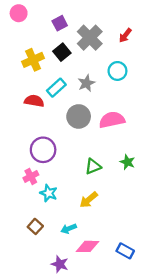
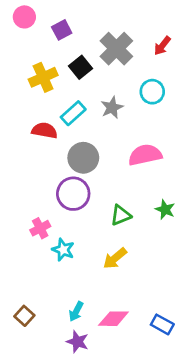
purple square: (60, 23) -> (62, 30), moved
gray circle: (79, 116) -> (83, 158), moved
purple circle: (43, 150) -> (73, 194), moved
brown square: (35, 226) -> (24, 316), moved
cyan arrow: (69, 229) -> (76, 312), moved, turned -40

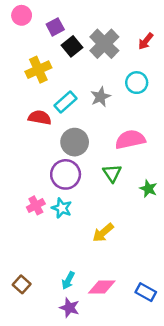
black square: (80, 67) -> (72, 46), moved
green triangle: (121, 215) -> (112, 173), moved, turned -42
cyan star: (63, 250) -> (62, 208), moved

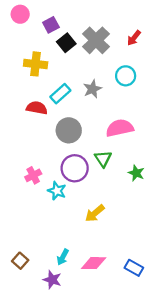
yellow cross: (38, 70) -> (36, 64), turned 30
purple circle: (66, 174) -> (75, 168), moved
pink cross: (36, 205) -> (33, 175), moved
purple star: (69, 308) -> (52, 280), moved

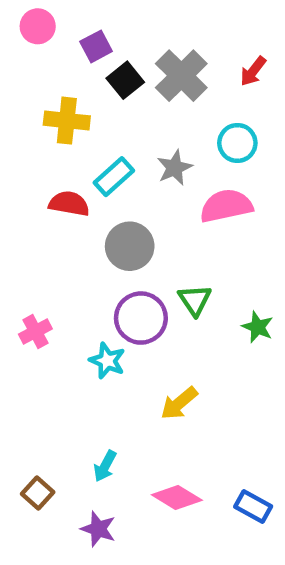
pink semicircle: (120, 128) -> (226, 206), moved
pink cross: (33, 175) -> (35, 331), moved
cyan arrow: (63, 257) -> (105, 466), moved
pink diamond: (94, 263) -> (177, 498), turned 30

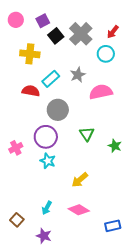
pink circle: (38, 26) -> (16, 20), moved
cyan circle: (237, 143) -> (106, 54), moved
purple circle: (141, 318) -> (46, 137), moved
pink diamond: (177, 498) -> (79, 210), moved
blue rectangle: (253, 507) -> (113, 226), turned -42

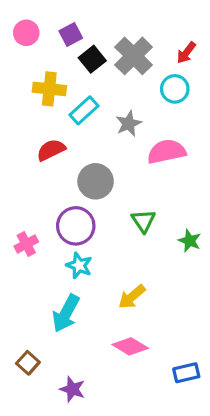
cyan rectangle: (51, 79) -> (84, 110), moved
red semicircle: (31, 91) -> (51, 150), turned -36
cyan arrow: (47, 208) -> (66, 313), moved, size x1.6

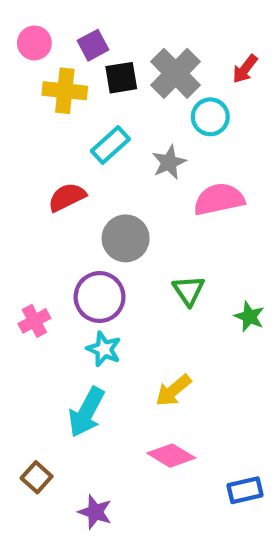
black square: (92, 59) -> (121, 78), turned 30
yellow cross: (49, 89) -> (65, 91), moved
cyan circle: (175, 89) -> (210, 117), moved

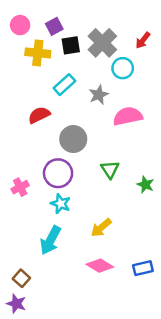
blue rectangle: (245, 490) -> (143, 268), moved
purple star: (95, 512) -> (16, 304), moved

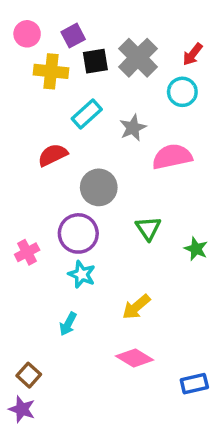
cyan circle: (123, 68) -> (182, 92), moved
cyan arrow: (50, 240) -> (68, 324), size x0.6
blue rectangle: (143, 268) -> (194, 384), moved

